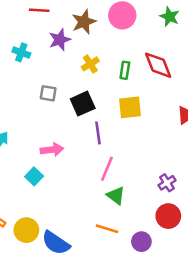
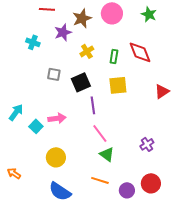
pink line: (107, 169) -> (100, 133), turned -60
cyan square: (34, 176) -> (36, 126), moved
red circle: (168, 216) -> (151, 183), moved
yellow circle: (26, 230) -> (56, 157), moved

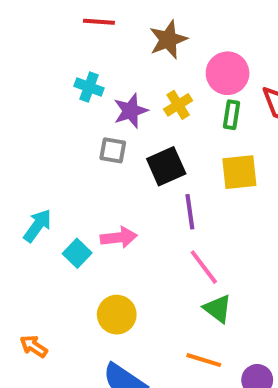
pink circle: (112, 13) -> (228, 73), moved
purple star: (63, 32) -> (131, 111), moved
cyan cross: (33, 42) -> (89, 87), moved

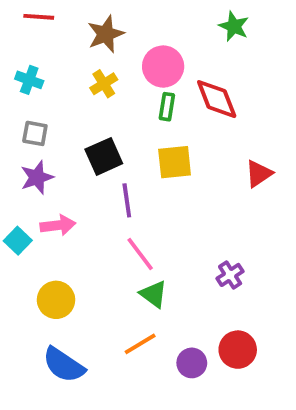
yellow cross: (178, 105) -> (104, 84), moved
purple star: (131, 111) -> (37, 177), moved
gray square: (113, 150) -> (35, 133), moved
orange line: (204, 360) -> (140, 344), turned -48

